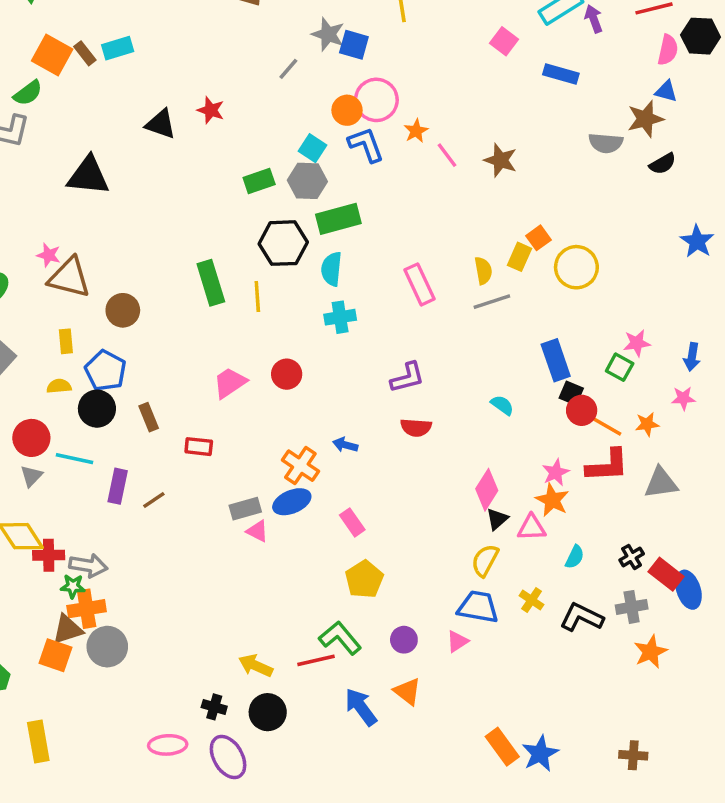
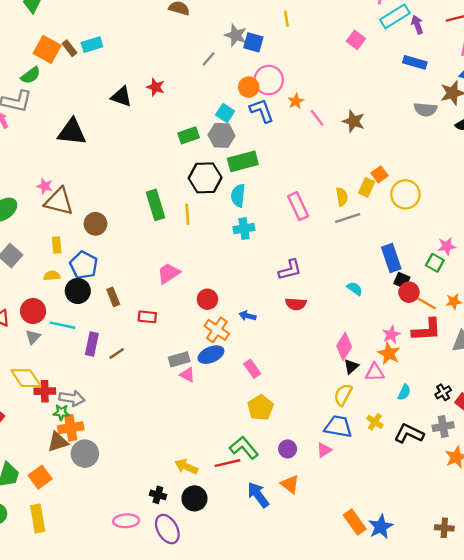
blue rectangle: (561, 74) -> (415, 62), moved
red circle: (287, 374) -> (207, 299), moved
orange square: (56, 655) -> (40, 477), moved, turned 35

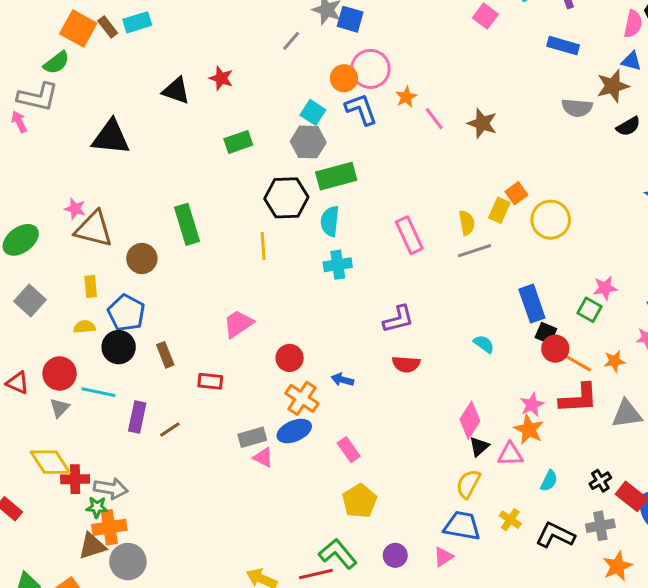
green rectangle: (189, 135) -> (238, 142), moved
green rectangle: (156, 205) -> (187, 224), moved

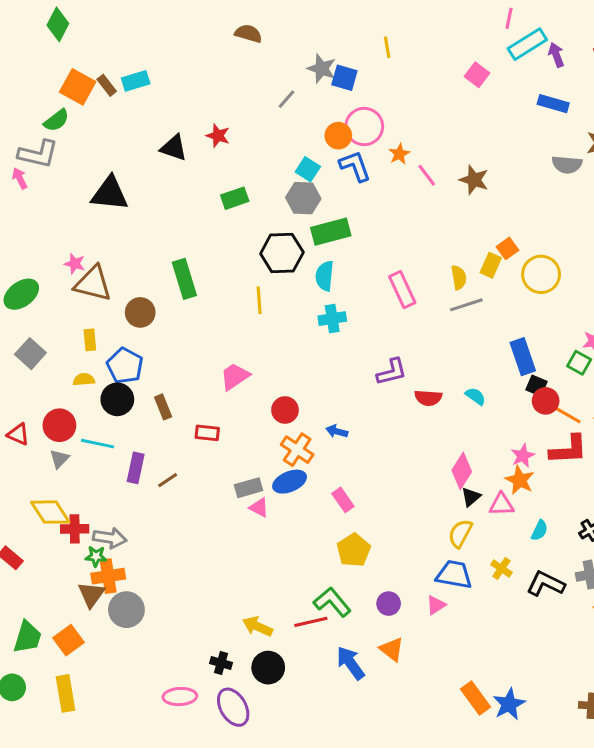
red semicircle: (406, 364) -> (428, 398), moved
brown triangle: (92, 546) -> (91, 594), turned -36

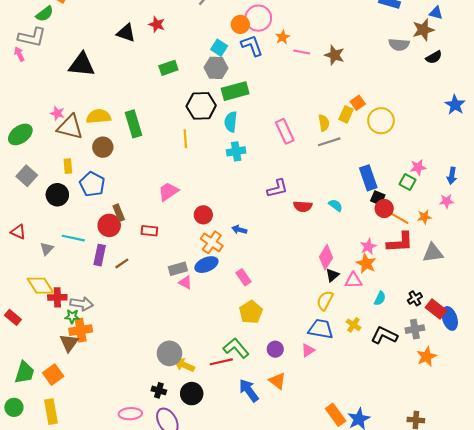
pink line: (427, 175) -> (302, 52), turned -42
yellow semicircle: (84, 380) -> (99, 116), moved, size x1.6
black circle: (117, 399) -> (57, 195), moved
red circle: (59, 425) -> (109, 225), moved
gray circle: (126, 610) -> (169, 353), moved

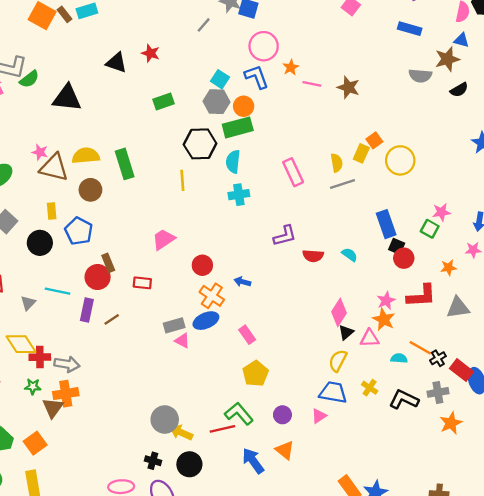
green semicircle: (45, 14) -> (29, 79), moved
orange circle: (240, 24) -> (244, 106), moved
orange line: (399, 218) -> (420, 348), moved
cyan semicircle: (380, 298) -> (399, 358), turned -112
green star: (72, 316) -> (33, 387), moved

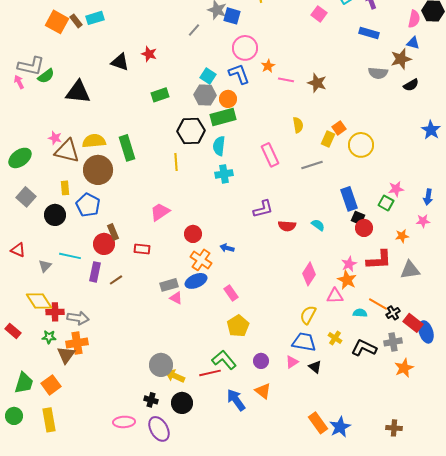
yellow semicircle: (337, 163) -> (298, 125), moved
brown circle: (90, 190) -> (98, 170), size x1.5
black triangle: (346, 332) -> (315, 367), moved, turned -40

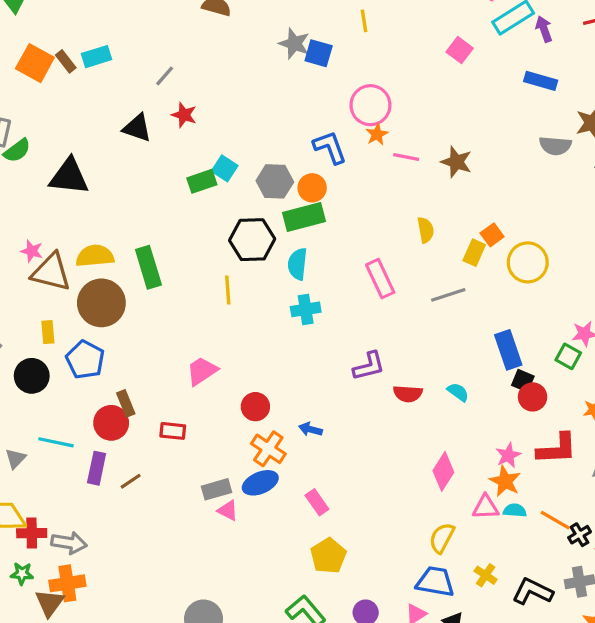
gray line: (194, 30) -> (165, 76), moved
pink circle: (245, 48) -> (370, 105), moved
cyan square: (208, 76) -> (225, 168), moved
cyan semicircle: (360, 313) -> (515, 510), moved

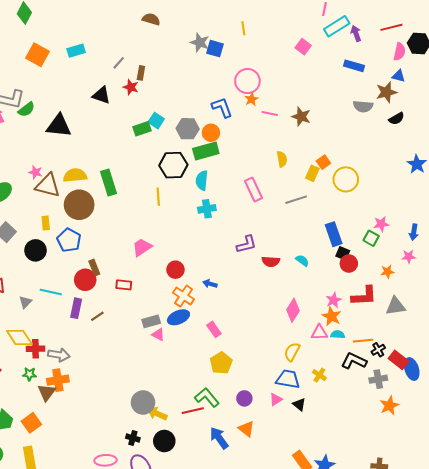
brown rectangle: (66, 61) -> (141, 73), moved, turned 48
orange line: (555, 520) -> (363, 341), turned -36
black L-shape: (533, 591) -> (354, 361), moved

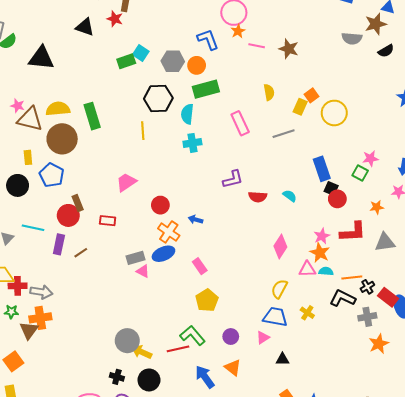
green rectangle: (206, 151) -> (206, 89), moved
black triangle: (299, 405) -> (282, 359), moved, turned -40

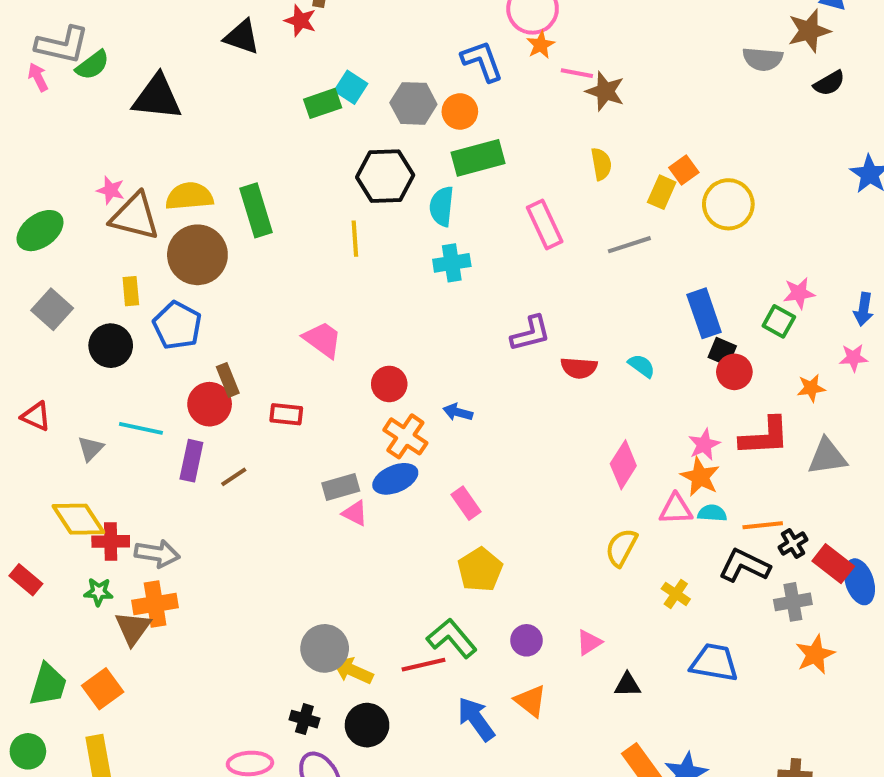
brown star: (289, 49) -> (605, 91), moved
pink trapezoid: (126, 182) -> (323, 340), turned 70
blue trapezoid: (275, 317) -> (714, 663), moved

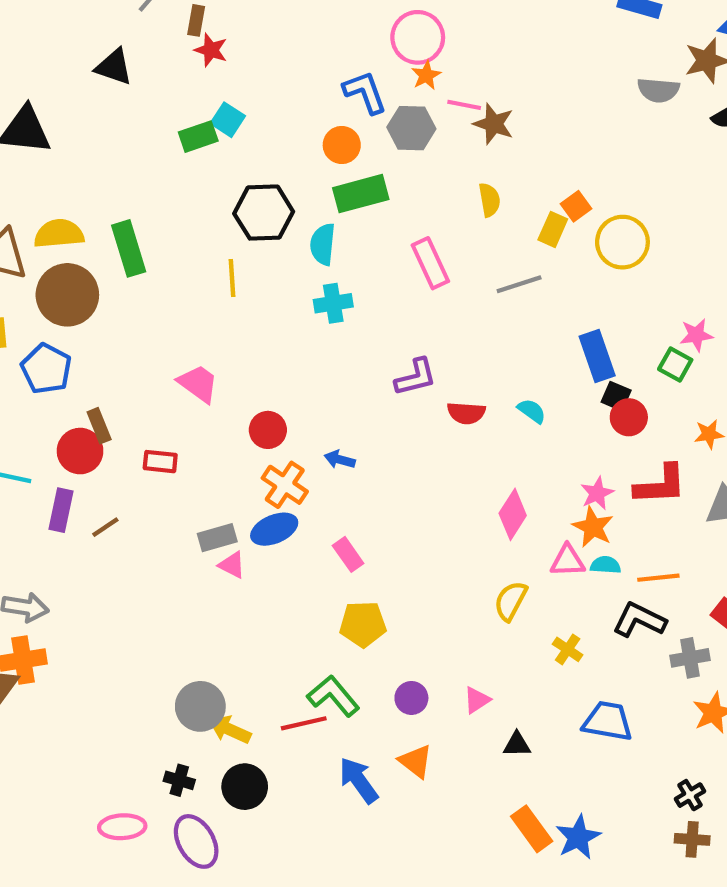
red star: (300, 21) -> (211, 50), moved
gray hexagon: (413, 103) -> (411, 128), moved
black cross: (793, 543) -> (690, 795), moved
yellow pentagon: (480, 570) -> (363, 624), turned 30

